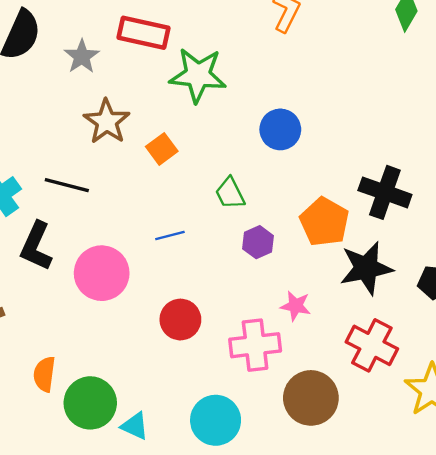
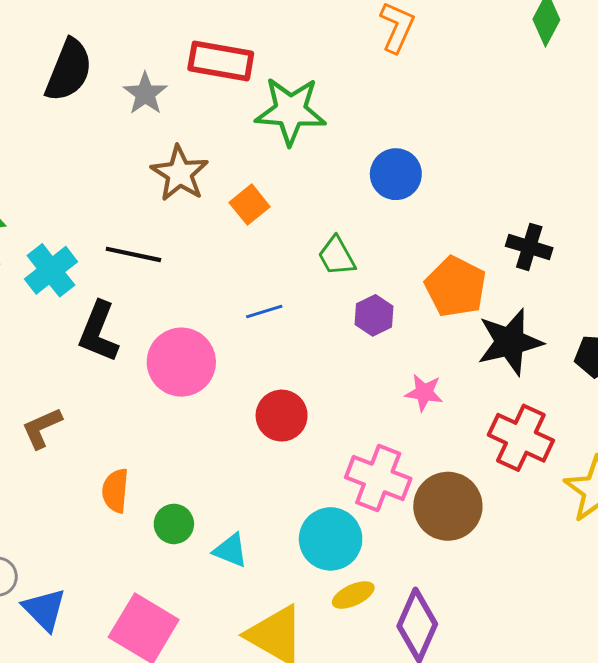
black cross: (385, 192) -> (529, 247), size x0.7
pink cross: (255, 345) -> (378, 478), moved, turned 30
green circle: (90, 403) -> (174, 524), size x0.6

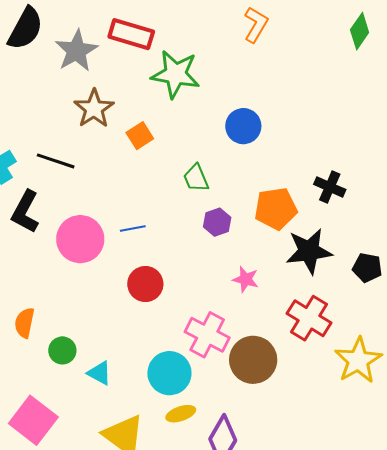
gray star: (145, 94) -> (76, 51), size x1.4
orange pentagon: (456, 287) -> (276, 209), turned 30
blue line: (264, 312) -> (133, 228), moved

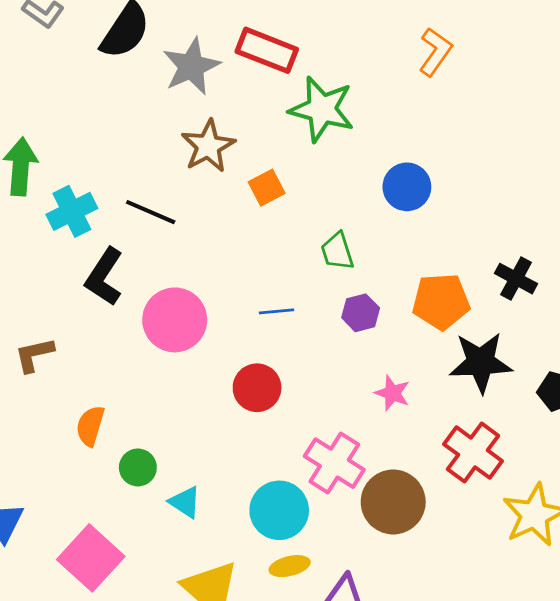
blue line: (133, 228) -> (276, 311), moved

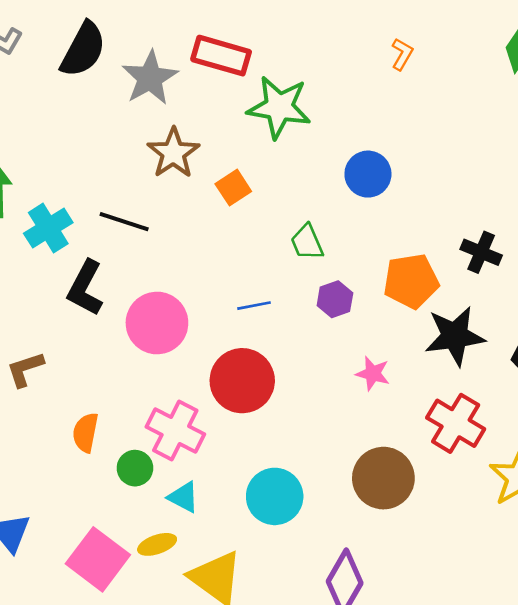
orange L-shape: (435, 52) -> (402, 54), moved, size x0.7
red circle: (257, 388) -> (242, 381), size x1.4
pink cross: (334, 463) -> (175, 430), moved
yellow ellipse: (290, 566) -> (157, 544), moved

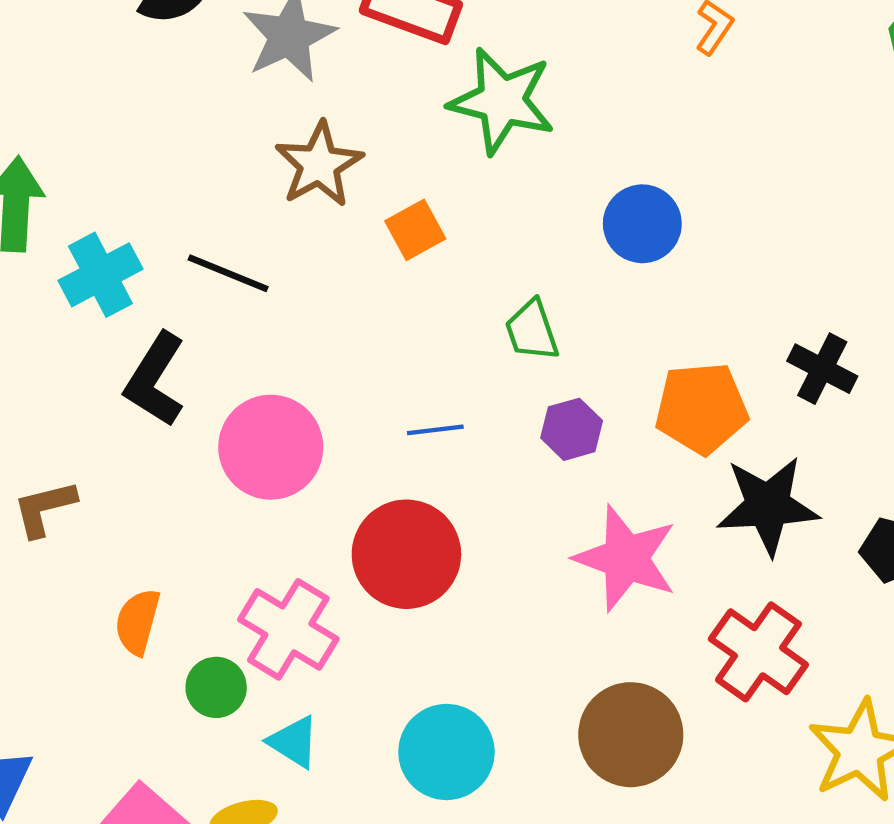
pink star: (373, 374) -> (626, 558), size x1.8

